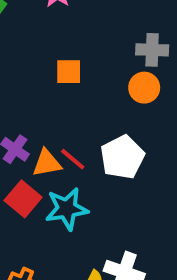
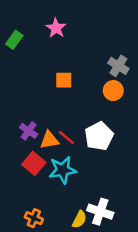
gray cross: (152, 50) -> (118, 66), turned 30

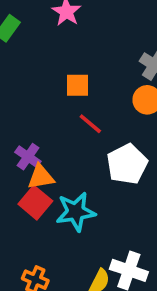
red line: (66, 137) -> (90, 124), moved
orange triangle: (49, 140) -> (41, 177), moved

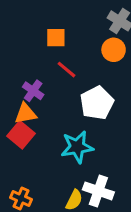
purple cross: (28, 157) -> (33, 91), moved
cyan star: (76, 212) -> (77, 147), moved

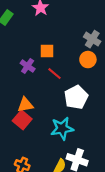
purple cross: (33, 91) -> (28, 66), moved

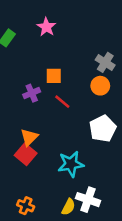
purple cross: (28, 66) -> (32, 93), turned 32
white pentagon: (76, 97) -> (103, 129), moved
orange triangle: (25, 105) -> (29, 137), turned -35

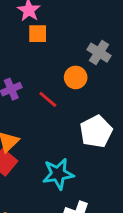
orange square: (54, 76) -> (38, 34), moved
orange circle: (100, 86) -> (76, 77), moved

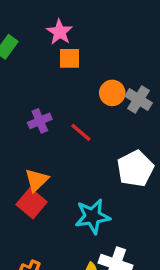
gray cross: (99, 53) -> (139, 99), moved
orange circle: (76, 77) -> (112, 93), moved

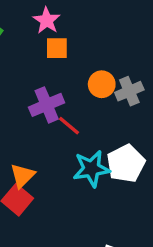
gray cross: (139, 99) -> (129, 91), turned 35
purple cross: (40, 121) -> (47, 105), moved, size x1.4
cyan star: (92, 216) -> (91, 169), moved

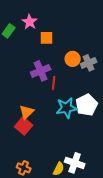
pink star: (47, 20) -> (30, 22), moved
red line: (69, 126) -> (54, 83), turned 56

